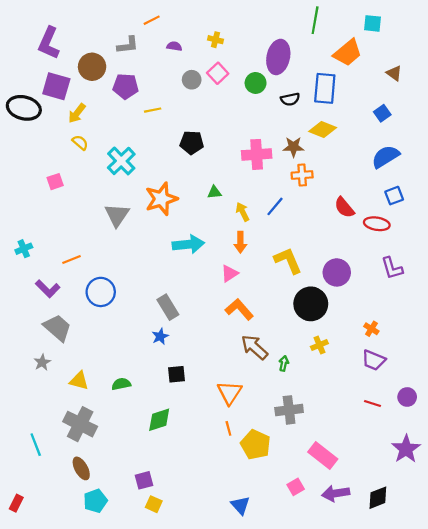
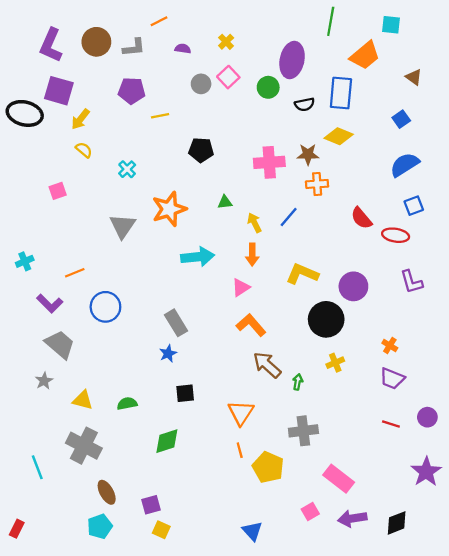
yellow cross: (215, 40) -> (226, 42), turned 32
brown circle: (92, 67) -> (96, 42), moved
cyan cross: (121, 161) -> (127, 169), size x0.6
yellow L-shape: (288, 261) -> (302, 274), turned -44
brown ellipse: (81, 468) -> (107, 492), moved

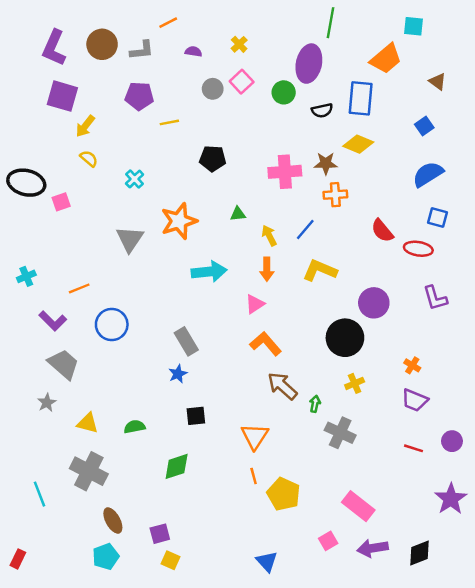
green line: (331, 21) -> (331, 23), moved
black ellipse: (25, 113) -> (26, 183), moved
blue square: (414, 206) -> (438, 217), turned 36
yellow L-shape: (302, 274) -> (320, 270), moved
gray cross: (303, 431) -> (340, 433), moved, turned 32

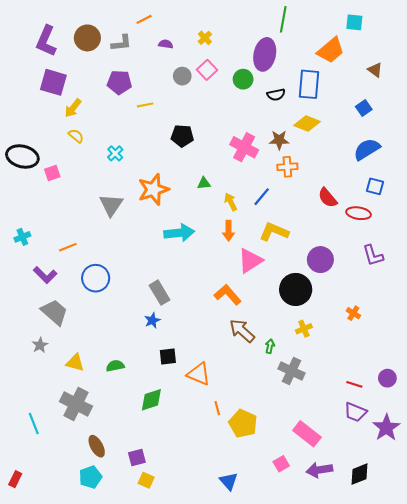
pink cross: (285, 172) -> (244, 147), turned 32
pink triangle: (255, 304) -> (250, 261), moved, size x1.5
purple trapezoid: (415, 400) -> (355, 412), moved
orange triangle: (255, 436) -> (199, 374), moved, turned -40

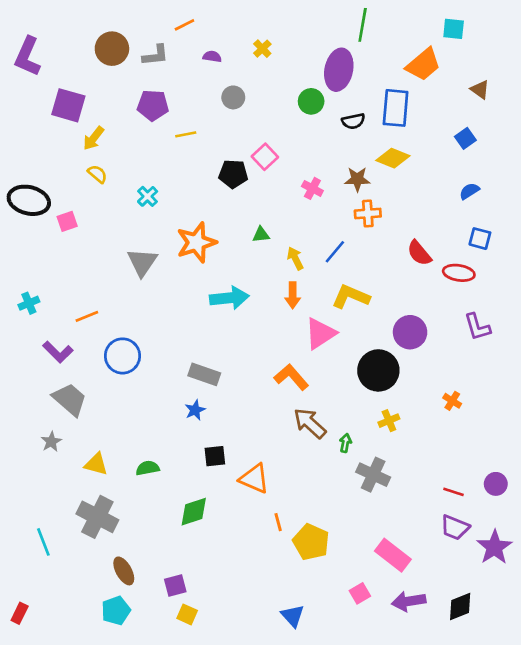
purple L-shape: (46, 41) -> (28, 57), moved
pink square: (207, 70) -> (265, 157), moved
pink cross: (244, 147) -> (312, 188), size x0.6
blue semicircle: (367, 149) -> (469, 191), size x0.6
gray rectangle: (160, 293) -> (204, 374), turned -40

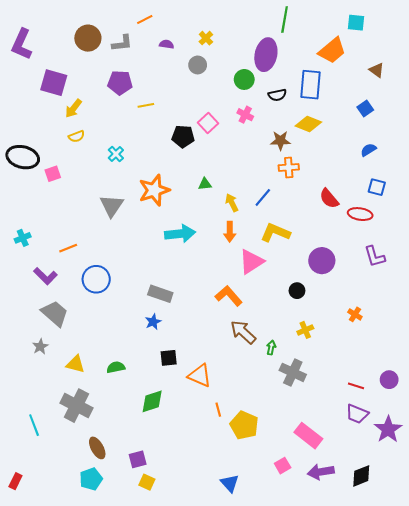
gray circle: (233, 97) -> (198, 65), moved
yellow semicircle: (97, 174) -> (77, 136), turned 119
pink cross: (312, 188) -> (245, 115), moved
black circle: (378, 370) -> (297, 291), size x0.5

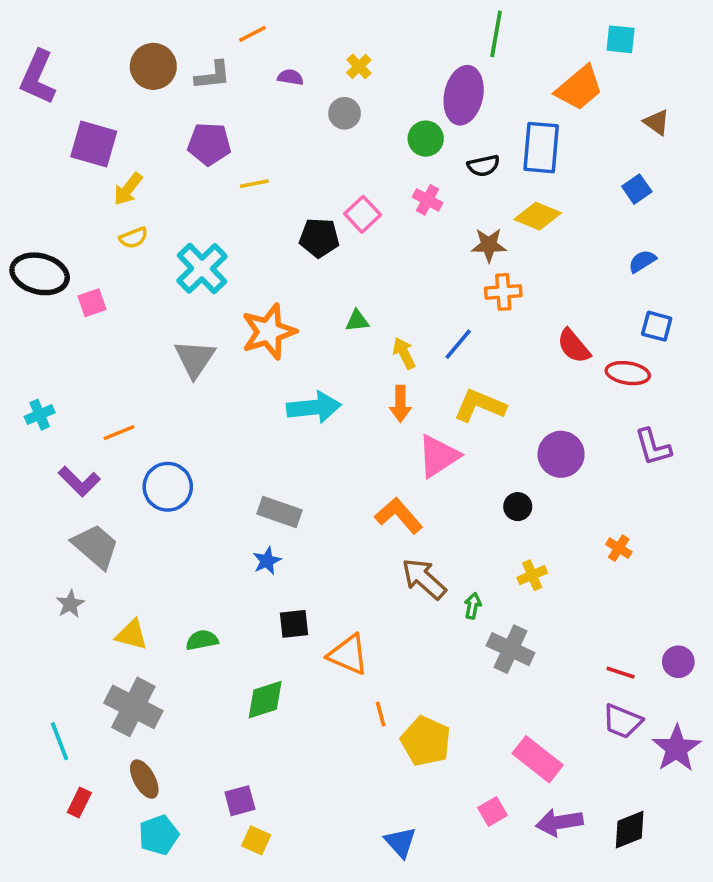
cyan cross: (116, 154) -> (202, 268), size x1.8
brown ellipse: (97, 448) -> (144, 779), moved
red rectangle: (15, 481) -> (79, 802), moved

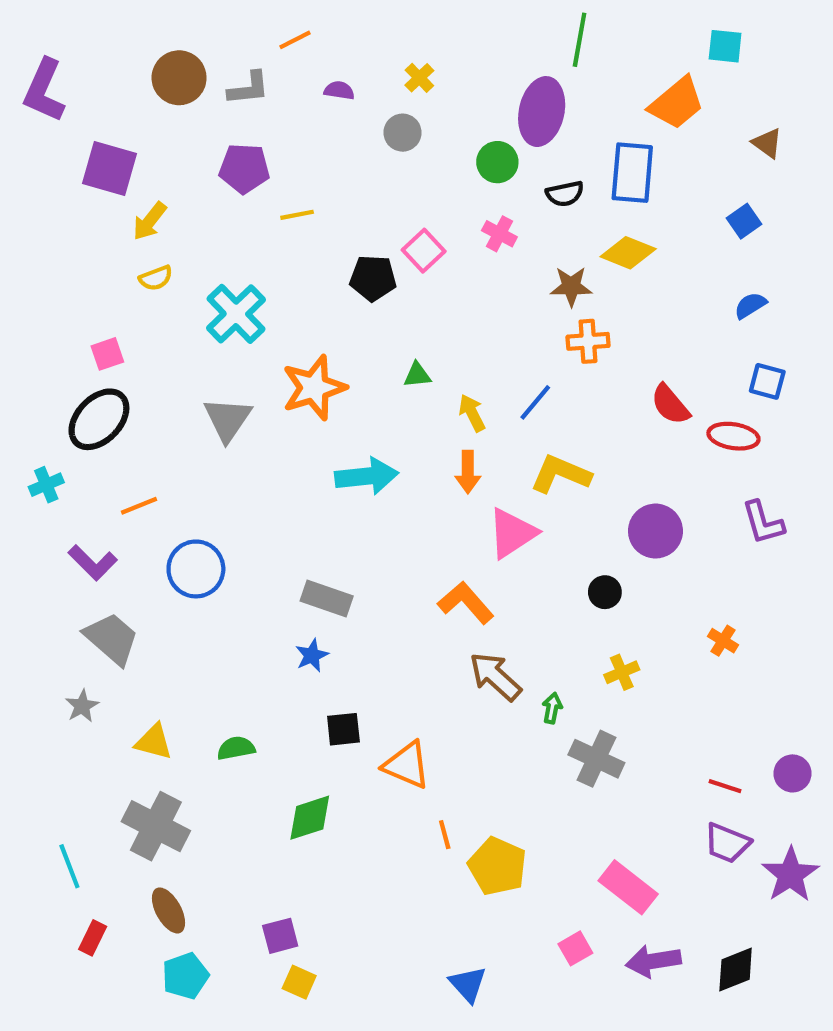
black ellipse: (40, 274) -> (99, 419), moved, turned -60

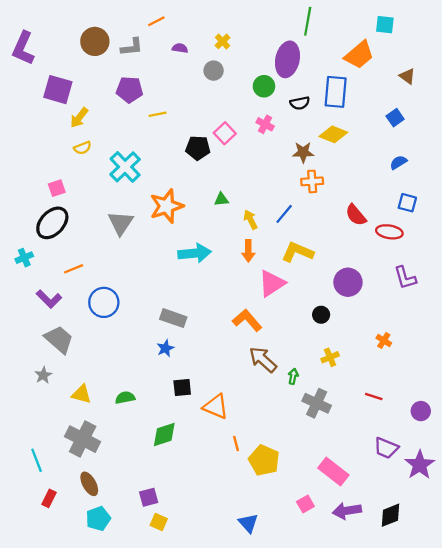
red line: (725, 786) -> (374, 396), moved

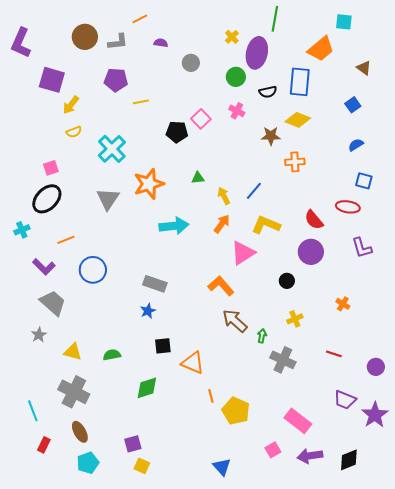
yellow cross: (223, 41) -> (232, 37), moved
orange cross: (312, 181) -> (295, 162), moved
red semicircle: (356, 215) -> (314, 220), moved
orange arrow: (248, 251) -> (222, 224), turned -144

